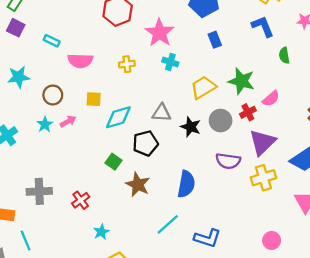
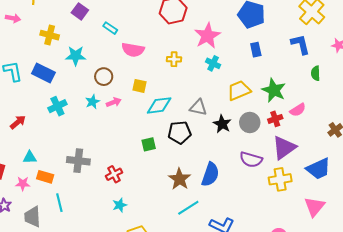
green square: (114, 162) -> (149, 144), turned 32
brown star: (138, 185) -> (180, 179), moved
cyan star: (101, 232) -> (120, 205), moved

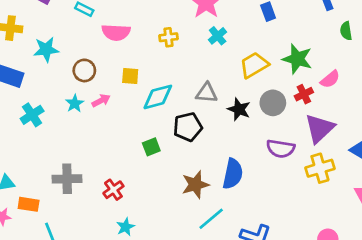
cyan cross: (213, 63) -> (218, 36), turned 32
brown star: (180, 179) -> (195, 185), turned 30

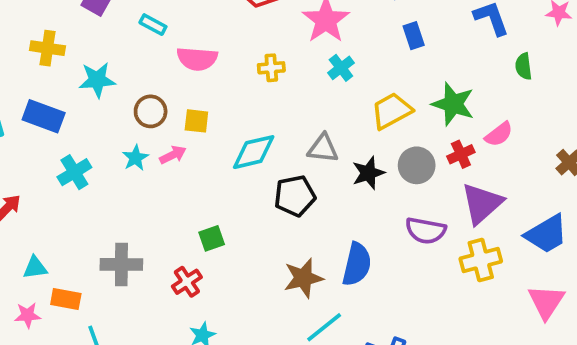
yellow square: (130, 76) -> (196, 121), moved
black star: (239, 109) -> (368, 173), turned 30
green square: (151, 147) -> (212, 238), moved

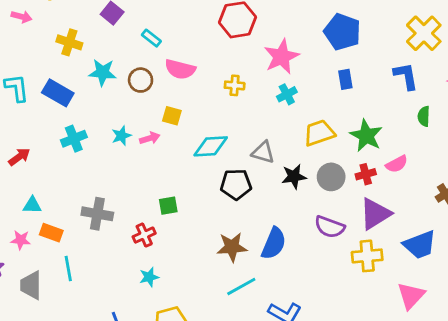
brown circle: (151, 111) -> (141, 80), moved

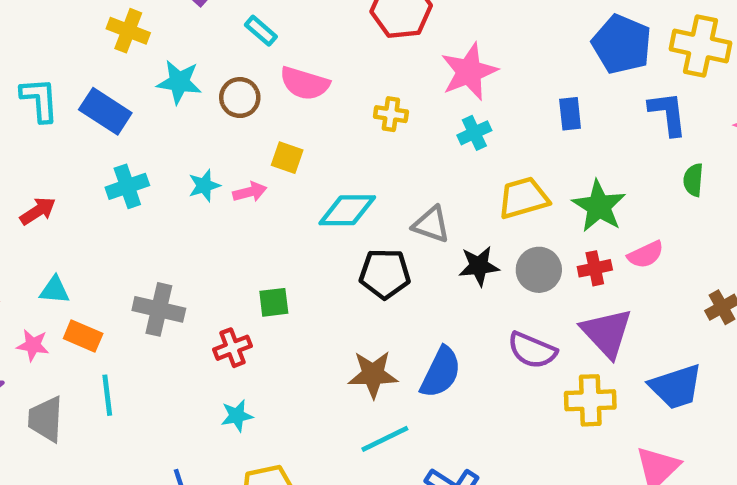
blue pentagon: (342, 32) -> (622, 44), moved
yellow cross: (424, 33) -> (701, 46), turned -36
purple triangle: (375, 214) -> (607, 333), turned -44

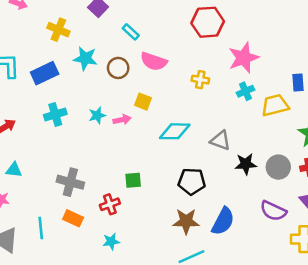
blue rectangle: (105, 111) -> (45, 73), turned -60
yellow trapezoid: (523, 198) -> (275, 105), moved
black pentagon: (385, 274) -> (192, 181), moved
orange rectangle: (83, 336) -> (73, 218), moved

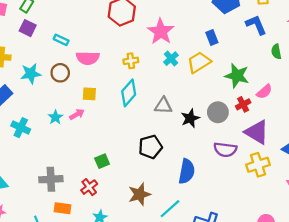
cyan cross: (55, 114) -> (21, 128), turned -30
cyan diamond: (175, 131) -> (129, 93), moved, turned -32
brown star: (186, 221) -> (139, 194), moved

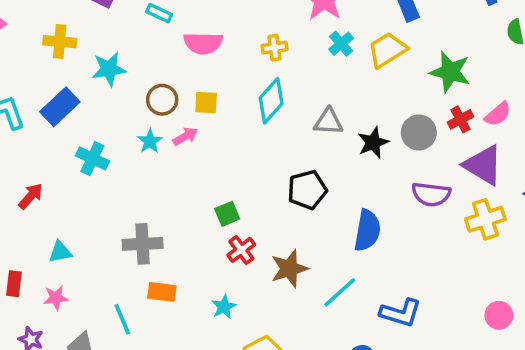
brown circle: (60, 73) -> (162, 100), moved
pink semicircle: (264, 92) -> (498, 114), moved
red cross: (89, 187) -> (241, 250), moved

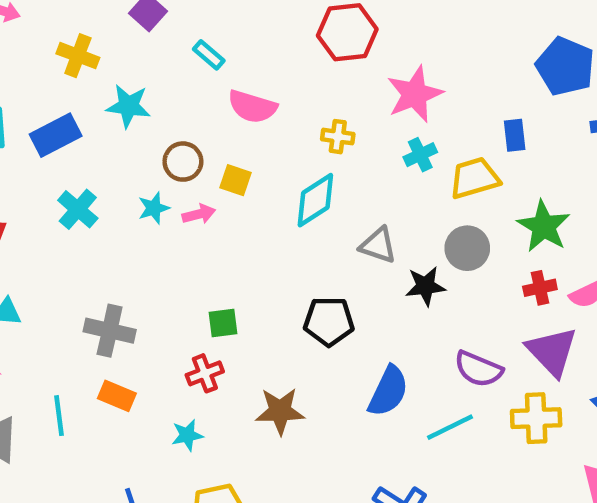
gray circle: (419, 133) -> (467, 248), moved
red cross: (241, 250) -> (205, 373), moved
cyan line: (340, 292) -> (450, 427), moved

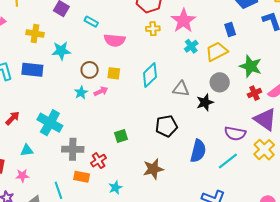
blue rectangle: (56, 135) -> (32, 70), turned 45
yellow cross: (338, 137) -> (153, 29), moved
cyan cross: (78, 209) -> (50, 123), moved, size x1.4
red cross: (205, 373) -> (99, 161), moved
yellow cross: (536, 418) -> (264, 150), turned -30

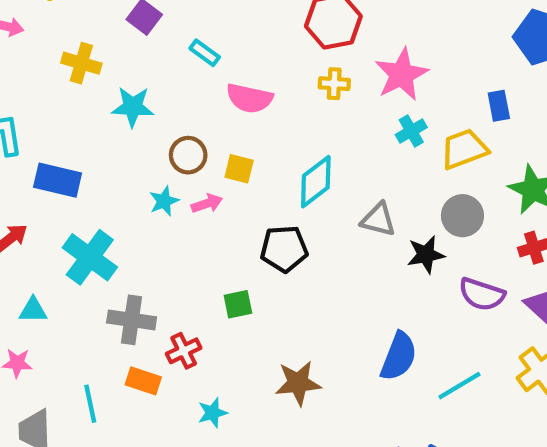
blue rectangle: (32, 70) -> (58, 180), moved
black pentagon: (166, 126) -> (284, 249), moved
purple semicircle: (235, 133) -> (482, 294), moved

